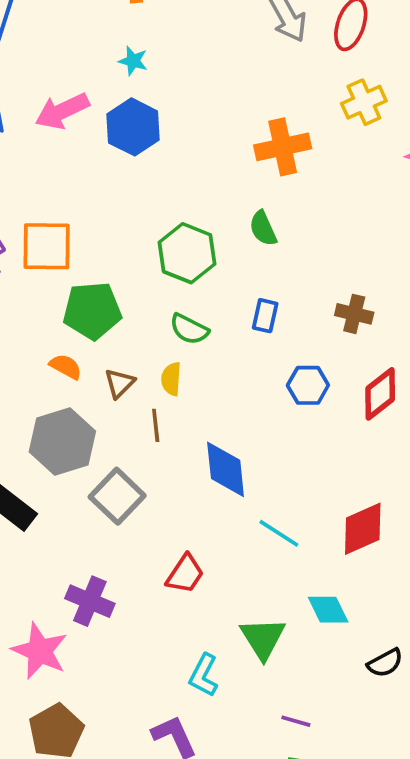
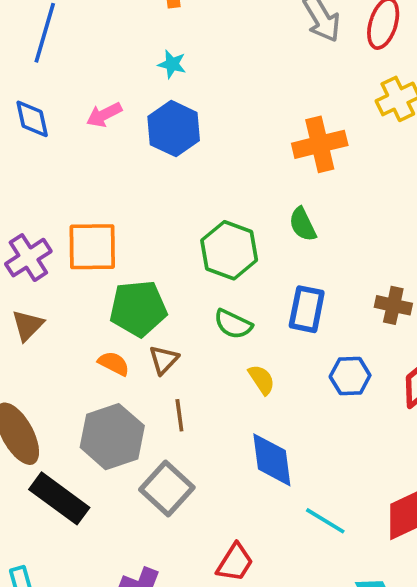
pink arrow: (62, 111) -> (104, 115), size x0.7
blue rectangle: (265, 316) -> (307, 309), size x1.4
yellow semicircle: (171, 379) -> (262, 380), moved, turned 144
brown triangle: (119, 383) -> (164, 360), moved
brown line: (156, 425) -> (179, 415), moved

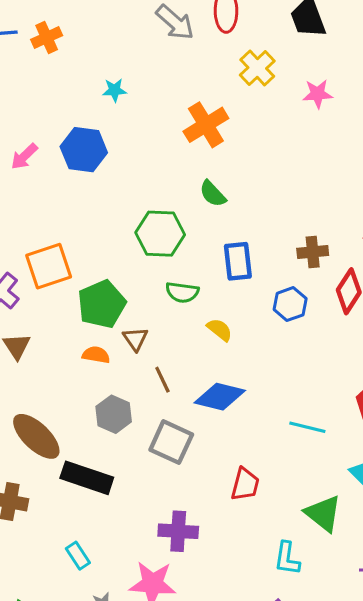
cyan star: (172, 64) -> (115, 90), moved
brown cross: (393, 305) -> (313, 252), moved
gray hexagon: (112, 437) -> (114, 414), size x0.7
blue diamond: (272, 460) -> (220, 397), moved, turned -51

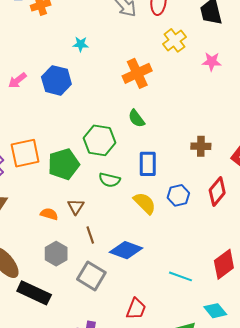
brown cross: (313, 252) -> (201, 146), moved
green pentagon: (102, 304) -> (64, 164), moved
yellow semicircle: (220, 330) -> (145, 203), moved, size x1.4

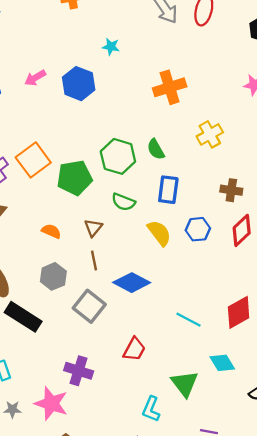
yellow cross: (175, 40) -> (210, 134), moved
green semicircle: (136, 118) -> (156, 149), moved
brown cross: (201, 146) -> (231, 190), moved
orange square: (25, 153) -> (33, 160), turned -32
brown triangle: (76, 207) -> (93, 228), moved

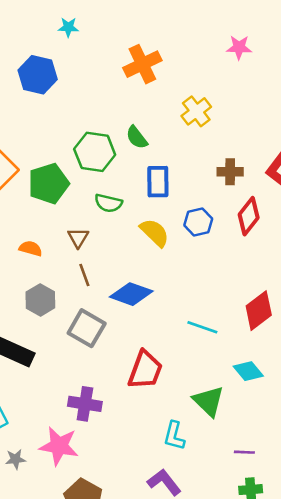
red trapezoid: (134, 349) -> (145, 370), size x1.4

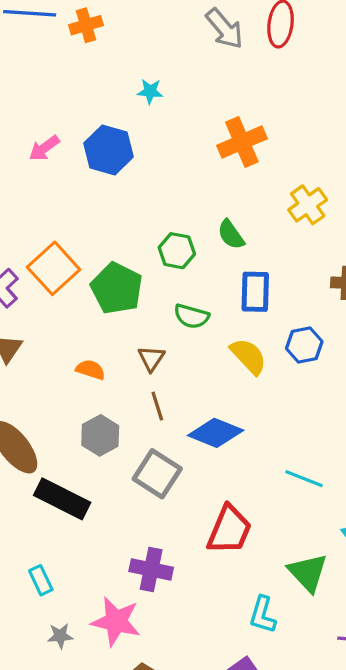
green hexagon: (95, 152) -> (177, 251), size x0.7
green pentagon: (49, 183) -> (117, 288), turned -30

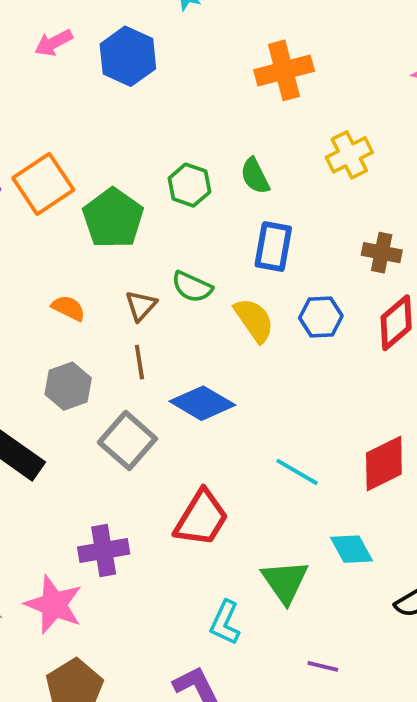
green semicircle: (192, 316) -> (192, 287), moved
purple cross: (151, 569) -> (104, 551), turned -30

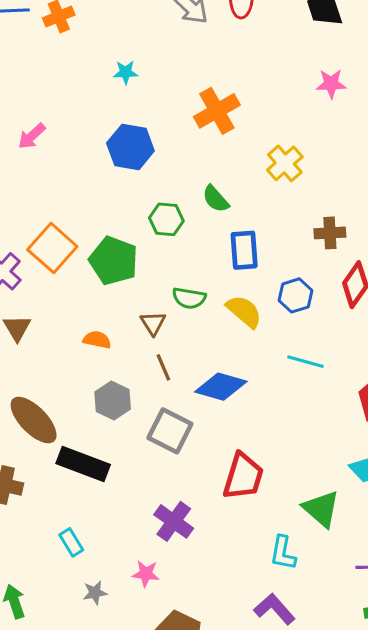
blue hexagon: (128, 56) -> (130, 147), moved
cyan line: (297, 472) -> (306, 362), moved
purple cross: (104, 551) -> (174, 521), turned -30
pink star: (54, 605) -> (146, 574), size x0.6

